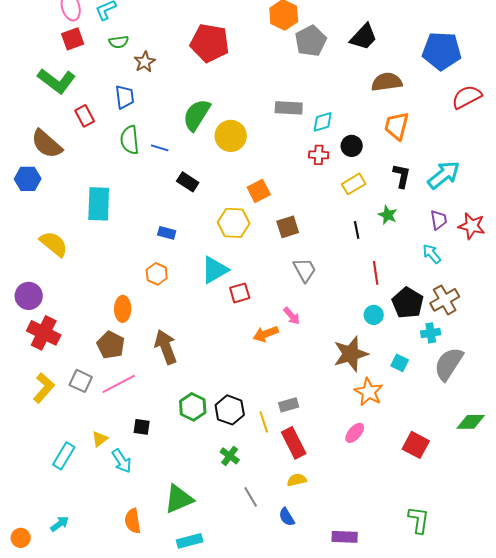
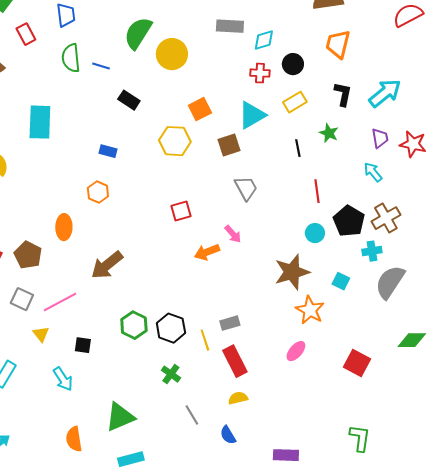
cyan triangle: (215, 270) -> (252, 115), moved
brown pentagon: (111, 345) -> (28, 255), moved
brown arrow: (166, 347) -> (107, 265), turned -108
yellow triangle: (100, 439) -> (41, 334), moved, turned -30

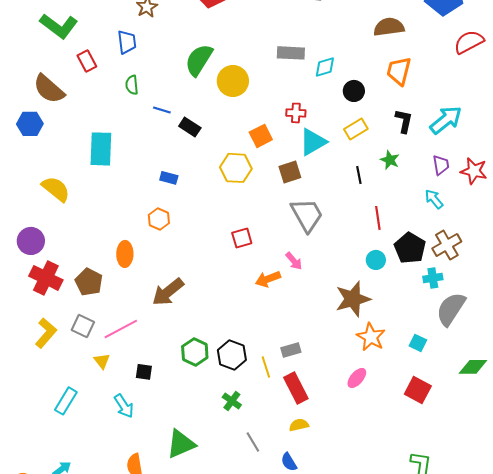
green semicircle: (71, 58) -> (132, 85), size x0.7
blue line: (101, 66) -> (162, 110), moved
red cross: (260, 73) -> (296, 113), moved
gray trapezoid: (246, 188) -> (307, 215), size x1.4
cyan square: (341, 281) -> (418, 343), moved

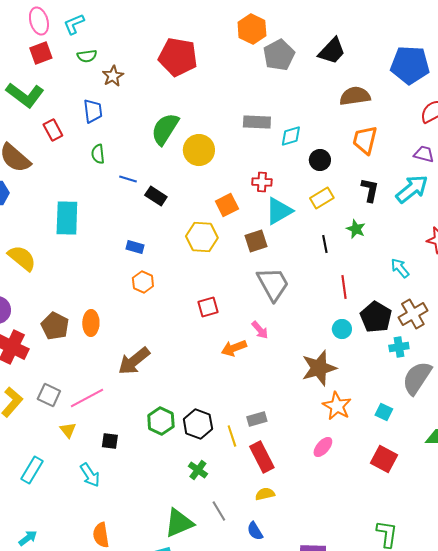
purple trapezoid: (441, 165) -> (424, 154), moved, turned -65
orange hexagon: (159, 219) -> (143, 282), moved
brown pentagon: (89, 282) -> (55, 326), moved
green triangle: (181, 444) -> (179, 523), moved

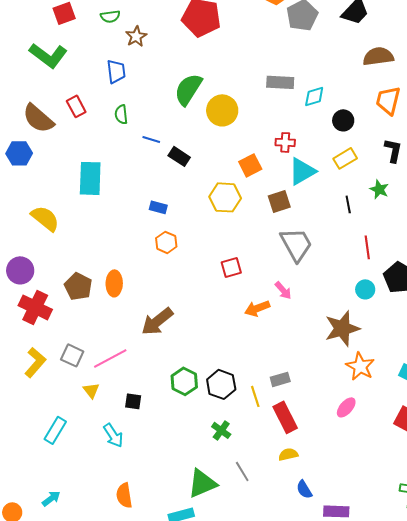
red rectangle: (53, 130) -> (76, 106), moved
blue semicircle: (255, 531) -> (304, 489), moved

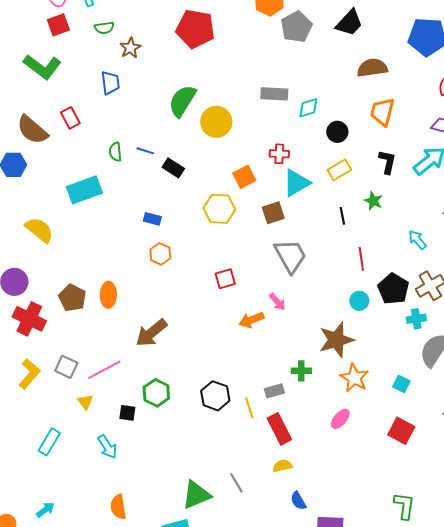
green semicircle: (121, 114) -> (115, 152), moved
cyan rectangle: (90, 178) -> (84, 190), turned 68
green hexagon: (184, 381) -> (156, 393), moved
green cross: (221, 430) -> (301, 371), moved, turned -36

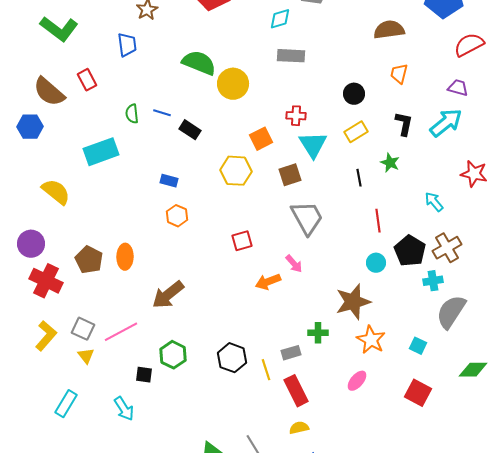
green semicircle: (182, 101) -> (199, 63), turned 80
cyan diamond: (308, 108) -> (280, 19), moved
orange trapezoid: (382, 112) -> (399, 74), size x0.7
cyan triangle: (296, 183) -> (313, 145), turned -32
yellow triangle: (85, 402) -> (86, 356), moved

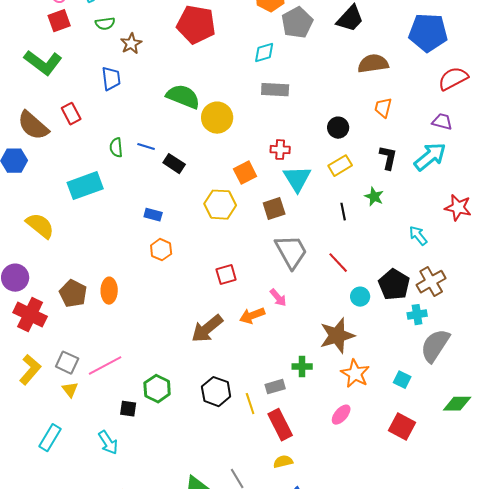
red line: (378, 221) -> (338, 263), moved, turned -35
brown arrow: (168, 295) -> (207, 329), moved

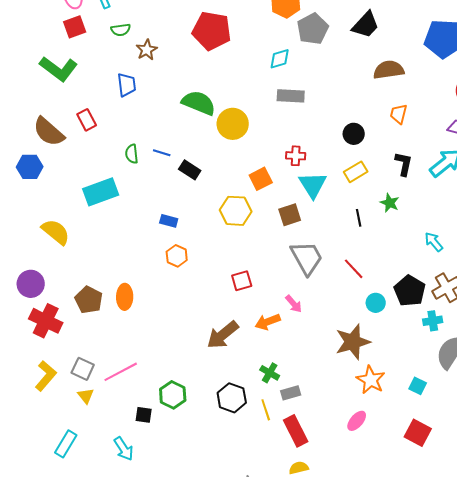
green cross: (302, 367) -> (270, 373), moved, turned 30

